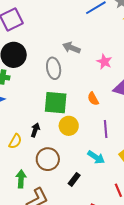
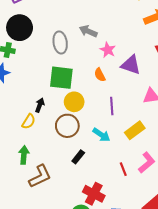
gray arrow: (71, 48) -> (88, 31), moved
pink star: (104, 62) -> (108, 50), moved
yellow semicircle: (15, 141) -> (29, 121), moved
brown circle: (48, 159) -> (67, 126), moved

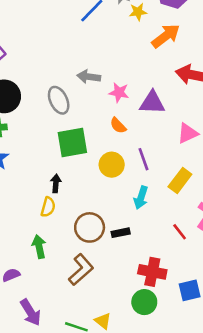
yellow circle: (74, 102) -> (112, 165), moved
brown circle: (67, 126) -> (90, 227), moved
cyan arrow: (101, 135) -> (141, 198), turned 90
green arrow: (24, 155) -> (39, 247), moved
black rectangle: (78, 157) -> (121, 233), turned 56

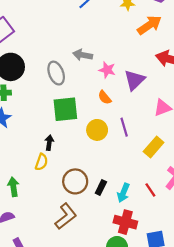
purple triangle: (152, 103) -> (134, 80), turned -50
cyan arrow: (141, 198) -> (123, 193), moved
black rectangle: (121, 233) -> (101, 187), turned -56
green arrow: (39, 247) -> (13, 187), moved

